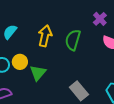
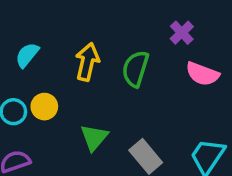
green triangle: (38, 73) -> (94, 137), moved

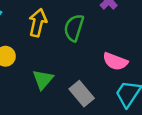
pink semicircle: (202, 74) -> (115, 61), moved

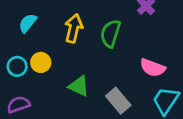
green triangle: (43, 79) -> (79, 86), turned -45

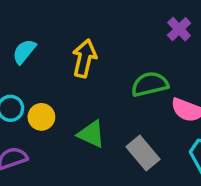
green semicircle: (110, 34) -> (150, 84), moved, turned 60
yellow circle: (41, 62) -> (41, 117), moved

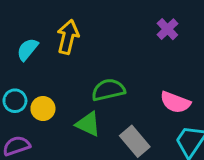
yellow arrow: (84, 58) -> (68, 37), moved
green semicircle: (150, 84) -> (108, 90), moved

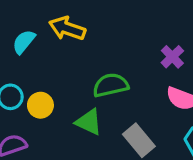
purple cross: (167, 29) -> (172, 57), moved
yellow arrow: (68, 37) -> (67, 28), turned -84

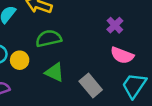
green semicircle: (111, 85) -> (49, 38), moved

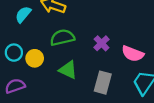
purple cross: (115, 25) -> (102, 43), moved
gray rectangle: (91, 85) -> (103, 83), turned 55

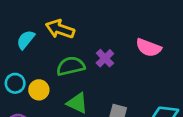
purple cross: (102, 43) -> (105, 58), moved
pink semicircle: (133, 54) -> (149, 48), moved

